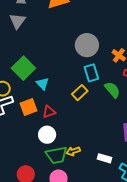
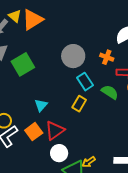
green square: (23, 68) -> (23, 64), moved, turned 30
cyan triangle: (43, 84) -> (41, 105), turned 40
red triangle: (49, 112) -> (55, 130), size x1.5

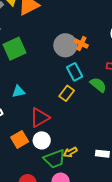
orange cross: (107, 57) -> (81, 44), moved
cyan triangle: (41, 105) -> (18, 91), moved, turned 32
orange square: (34, 132) -> (20, 139), moved

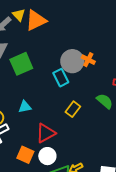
cyan rectangle: (75, 72) -> (61, 78), moved
orange square: (20, 139) -> (25, 155), turned -36

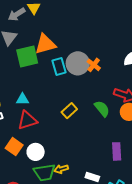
orange triangle: (36, 20) -> (45, 44), moved
cyan rectangle: (61, 78) -> (59, 67), moved
red triangle: (46, 133) -> (27, 120), moved

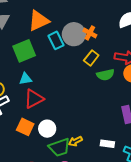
green square: (27, 56) -> (24, 51), moved
green semicircle: (102, 109) -> (105, 75), turned 126
yellow rectangle: (69, 111) -> (91, 58), moved

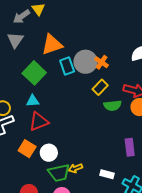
green square: (24, 51) -> (34, 73), turned -30

